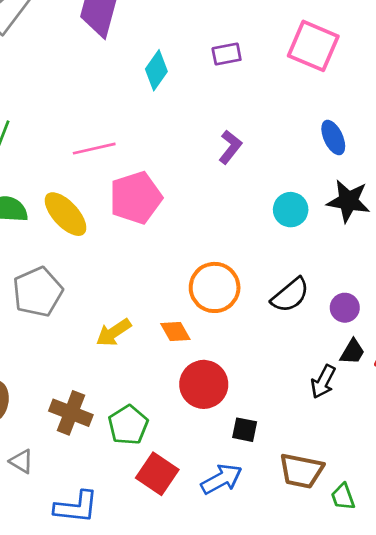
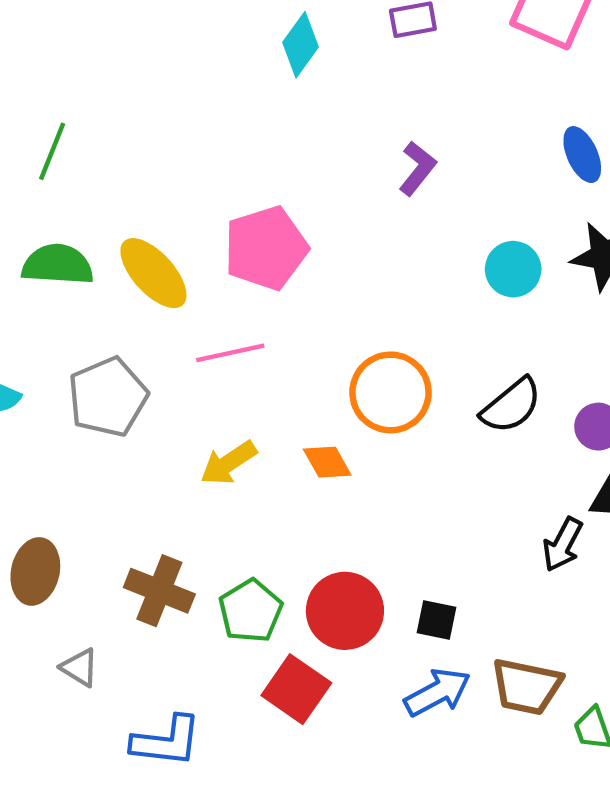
pink line: (94, 149) -> (230, 353), moved
red circle: (204, 384) -> (345, 611), moved
blue arrow: (221, 479) -> (437, 692), moved

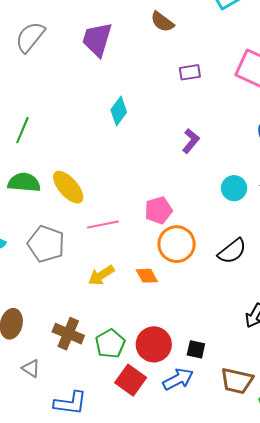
cyan diamond: (301, 45) -> (119, 111), moved
pink pentagon: (266, 248) -> (158, 210), moved, size x0.7
gray pentagon: (108, 397) -> (46, 244), turned -30
blue arrow: (437, 692) -> (178, 379), moved

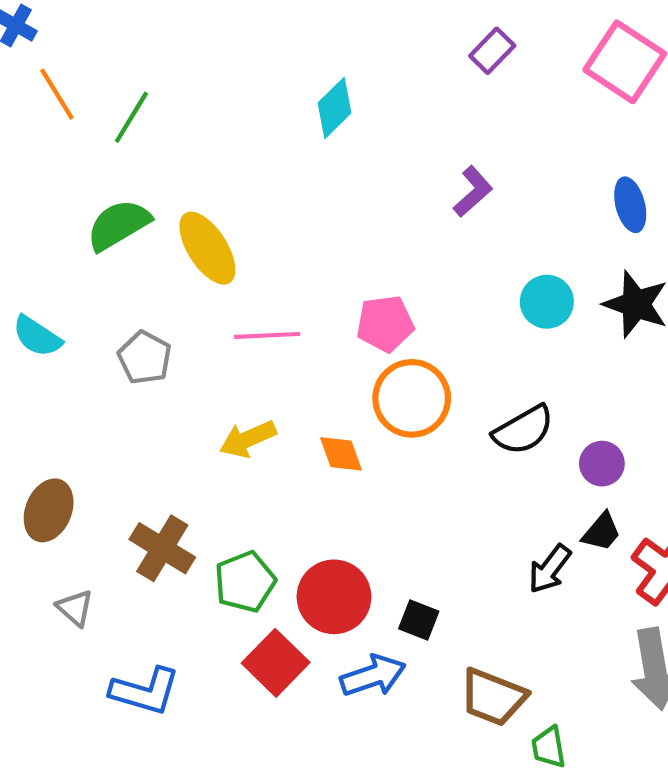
purple rectangle: (190, 72) -> (492, 51), turned -45
green semicircle: (24, 182) -> (118, 225), turned -44
gray pentagon: (46, 244) -> (145, 358), size x0.7

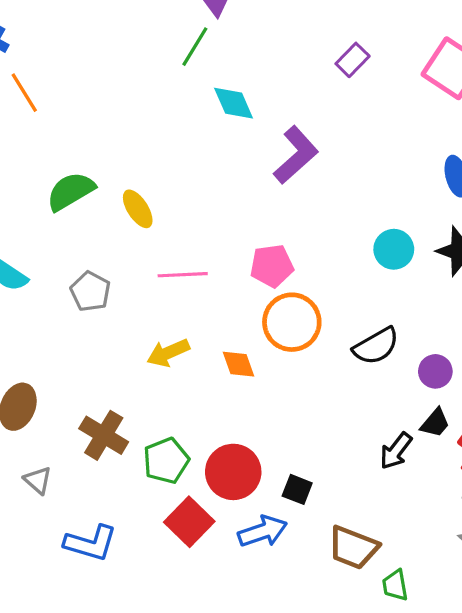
cyan diamond: (334, 108) -> (234, 103), turned -69
green line: (131, 117) -> (195, 47), moved
purple L-shape: (473, 192) -> (296, 155), moved, size x1.5
yellow ellipse: (207, 248) -> (138, 209), size x0.7

